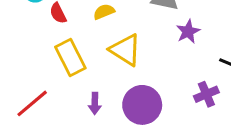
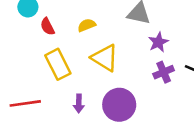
purple cross: (206, 94) -> (164, 72), moved
red line: (32, 103) -> (25, 103), turned 32

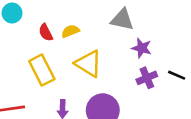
red semicircle: (47, 27) -> (46, 32), moved
purple star: (158, 42) -> (142, 48), turned -30

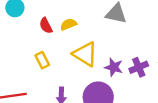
purple star: (142, 48) -> (114, 67), moved
yellow rectangle: (42, 70) -> (42, 60), size x0.6

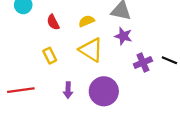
yellow semicircle: (68, 24) -> (87, 21), moved
purple star: (114, 67) -> (123, 36), moved

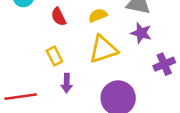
yellow triangle: (91, 50) -> (103, 49), turned -50
purple arrow: (68, 90) -> (67, 83), moved

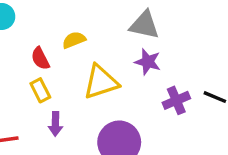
yellow semicircle: (98, 15) -> (74, 40), moved
red semicircle: (59, 17) -> (40, 58), moved

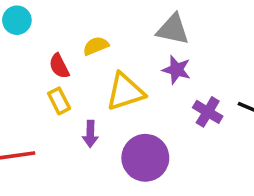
purple cross: (176, 100) -> (208, 112), turned -36
purple arrow: (55, 124) -> (90, 134), moved

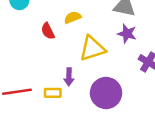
yellow rectangle: (59, 101) -> (53, 93), moved, turned -63

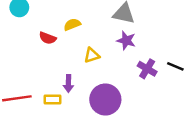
red semicircle: (48, 31) -> (48, 38), turned -42
yellow triangle: (92, 48) -> (92, 55), size x0.6

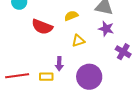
yellow semicircle: (72, 25) -> (71, 16), moved
red semicircle: (48, 38) -> (42, 27), size x1.5

